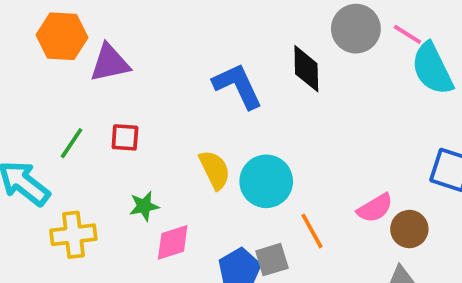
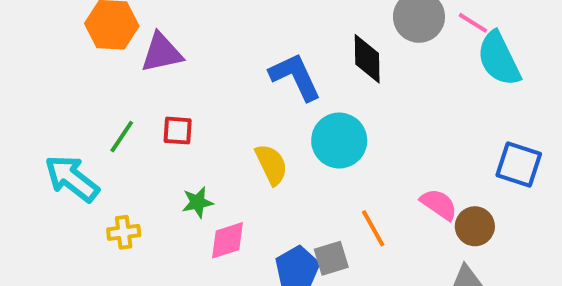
cyan circle: (266, 181) -> (339, 141), moved
pink semicircle: (375, 208) -> (439, 204), turned -114
yellow cross: (73, 235) -> (124, 232), size x0.7

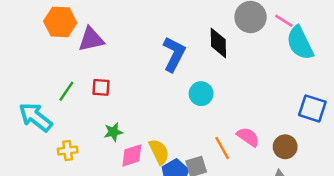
blue L-shape: (295, 77) -> (174, 54), turned 52
cyan circle: (339, 141) -> (201, 94), size x0.7
yellow semicircle: (271, 164) -> (159, 152), moved
pink semicircle: (439, 204) -> (248, 137), moved

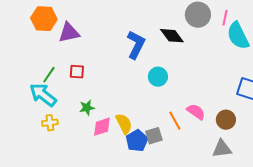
pink line: (284, 21) -> (225, 18), turned 70
black diamond: (218, 43) -> (172, 36), turned -35
cyan arrow: (35, 117) -> (43, 95), moved

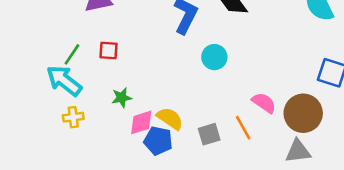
brown circle: (226, 120) -> (303, 113), size x1.5
orange line: (175, 121) -> (243, 128), moved
yellow semicircle: (124, 124) -> (170, 118), turned -30
blue pentagon: (137, 141) -> (158, 141), moved, turned -30

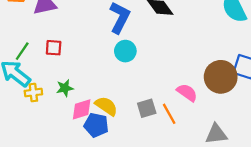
cyan circle: (214, 57) -> (125, 51), moved
brown circle: (303, 113) -> (221, 77), moved
yellow cross: (73, 117) -> (33, 93), moved
gray square: (209, 134) -> (147, 108), moved

